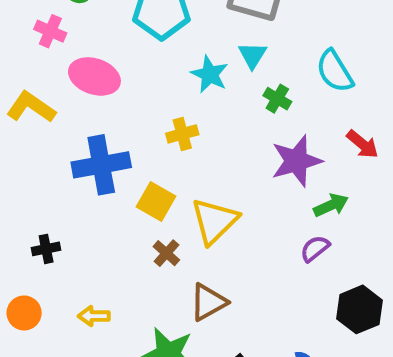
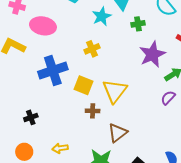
cyan star: (210, 74) -> (102, 16), turned 30
green cross: (277, 99) -> (138, 24), turned -32
brown cross: (166, 253) -> (93, 111), turned -32

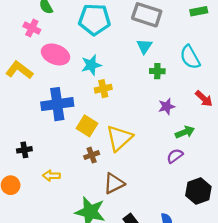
cyan star: (102, 16) -> (91, 65), moved
purple star: (152, 54) -> (167, 106), size x0.6
brown cross: (93, 111) -> (92, 155), turned -32
yellow arrow: (60, 148) -> (51, 176), moved

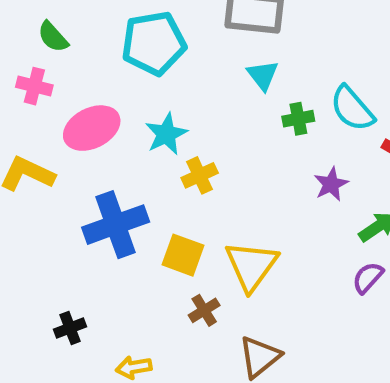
pink ellipse: (55, 54) -> (92, 128), turned -36
cyan semicircle: (190, 57) -> (352, 109), moved

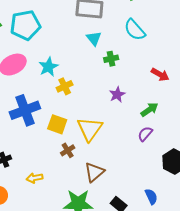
cyan pentagon: (154, 43) -> (25, 25), moved
cyan semicircle: (352, 109) -> (135, 30), moved
purple star: (331, 184) -> (117, 95), moved

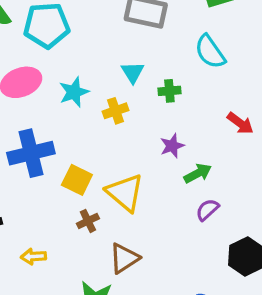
cyan triangle: (94, 38) -> (133, 72), moved
yellow cross: (65, 86) -> (115, 111), moved
green arrow: (149, 110) -> (198, 173), moved
yellow triangle: (90, 129) -> (125, 193), turned -32

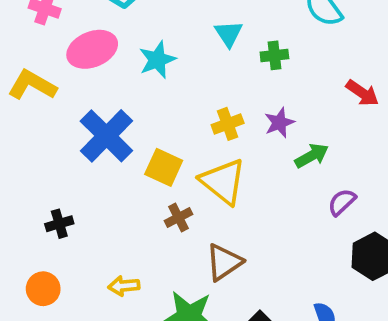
yellow cross: (115, 111) -> (228, 124), moved
blue cross: (31, 153) -> (106, 136), turned -30
purple semicircle: (207, 210) -> (342, 202), moved
yellow arrow: (33, 257) -> (124, 286), moved

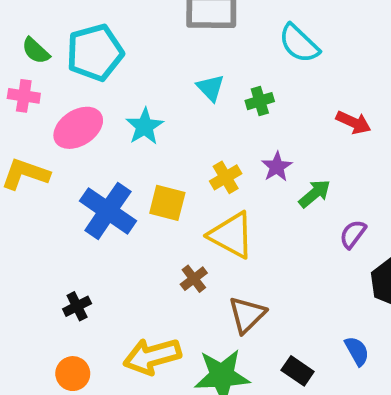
yellow square: (164, 167) -> (167, 203), moved
yellow arrow: (124, 286) -> (152, 356), size x1.8

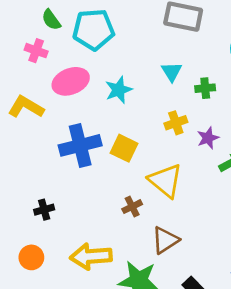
yellow cross: (226, 177) -> (176, 123), moved
blue cross: (108, 211) -> (80, 145), turned 30

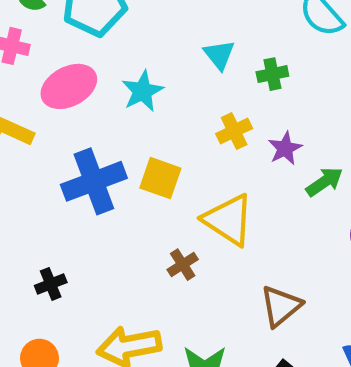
brown triangle: (165, 240) -> (281, 306), moved

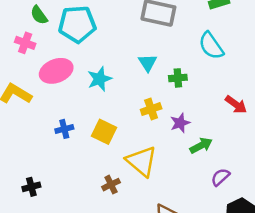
blue cross: (94, 181) -> (64, 129), size x0.5

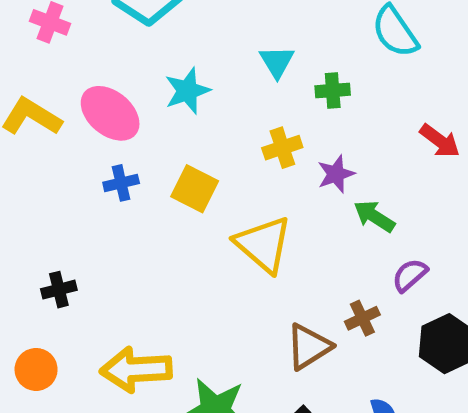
pink ellipse: (56, 71) -> (110, 113), moved, turned 60
green arrow: (201, 146) -> (374, 216), turned -120
brown cross: (111, 185) -> (362, 318), moved

